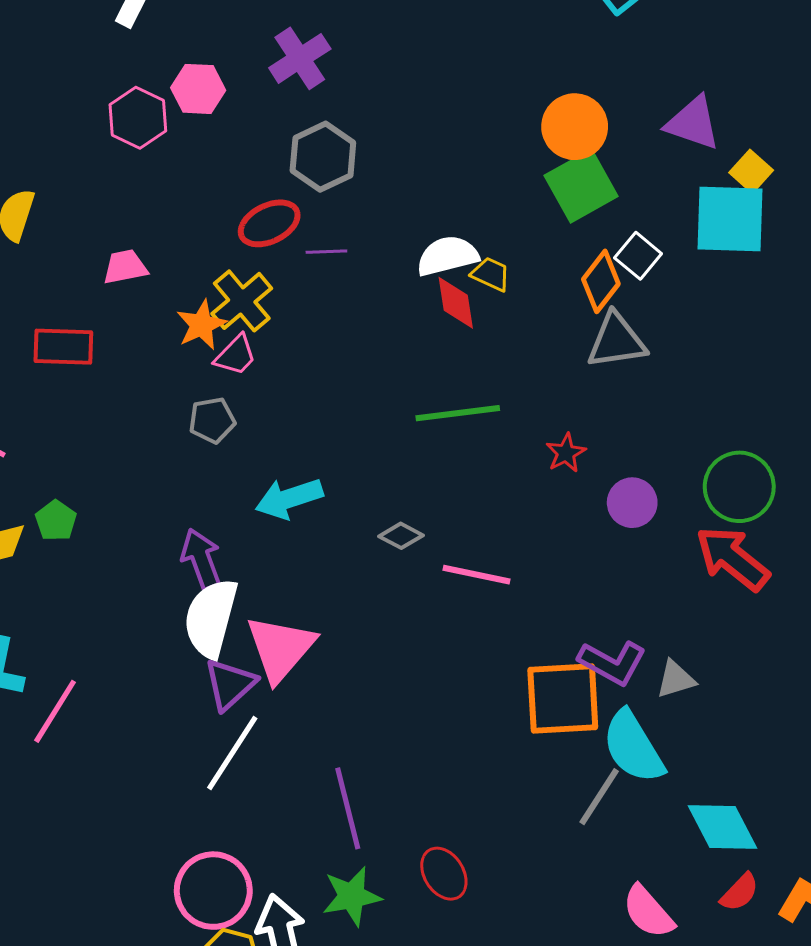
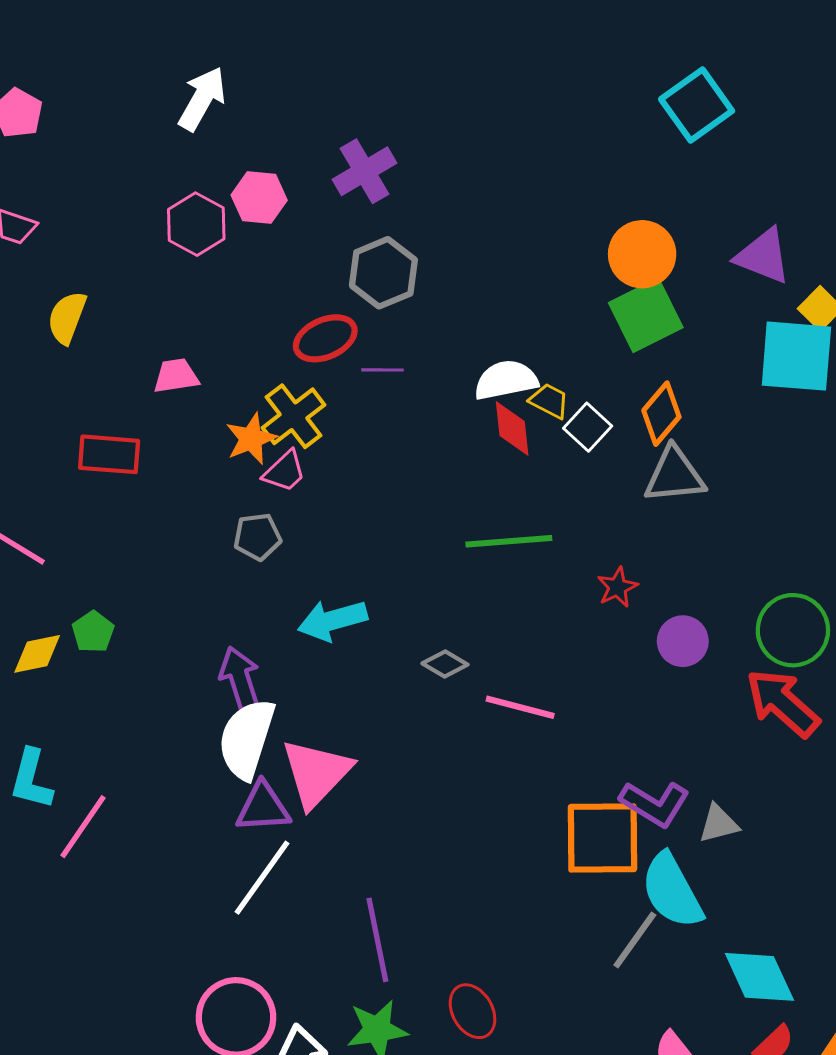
white square: (638, 256) -> (588, 427), moved
purple triangle: (230, 684) -> (263, 807), turned 36

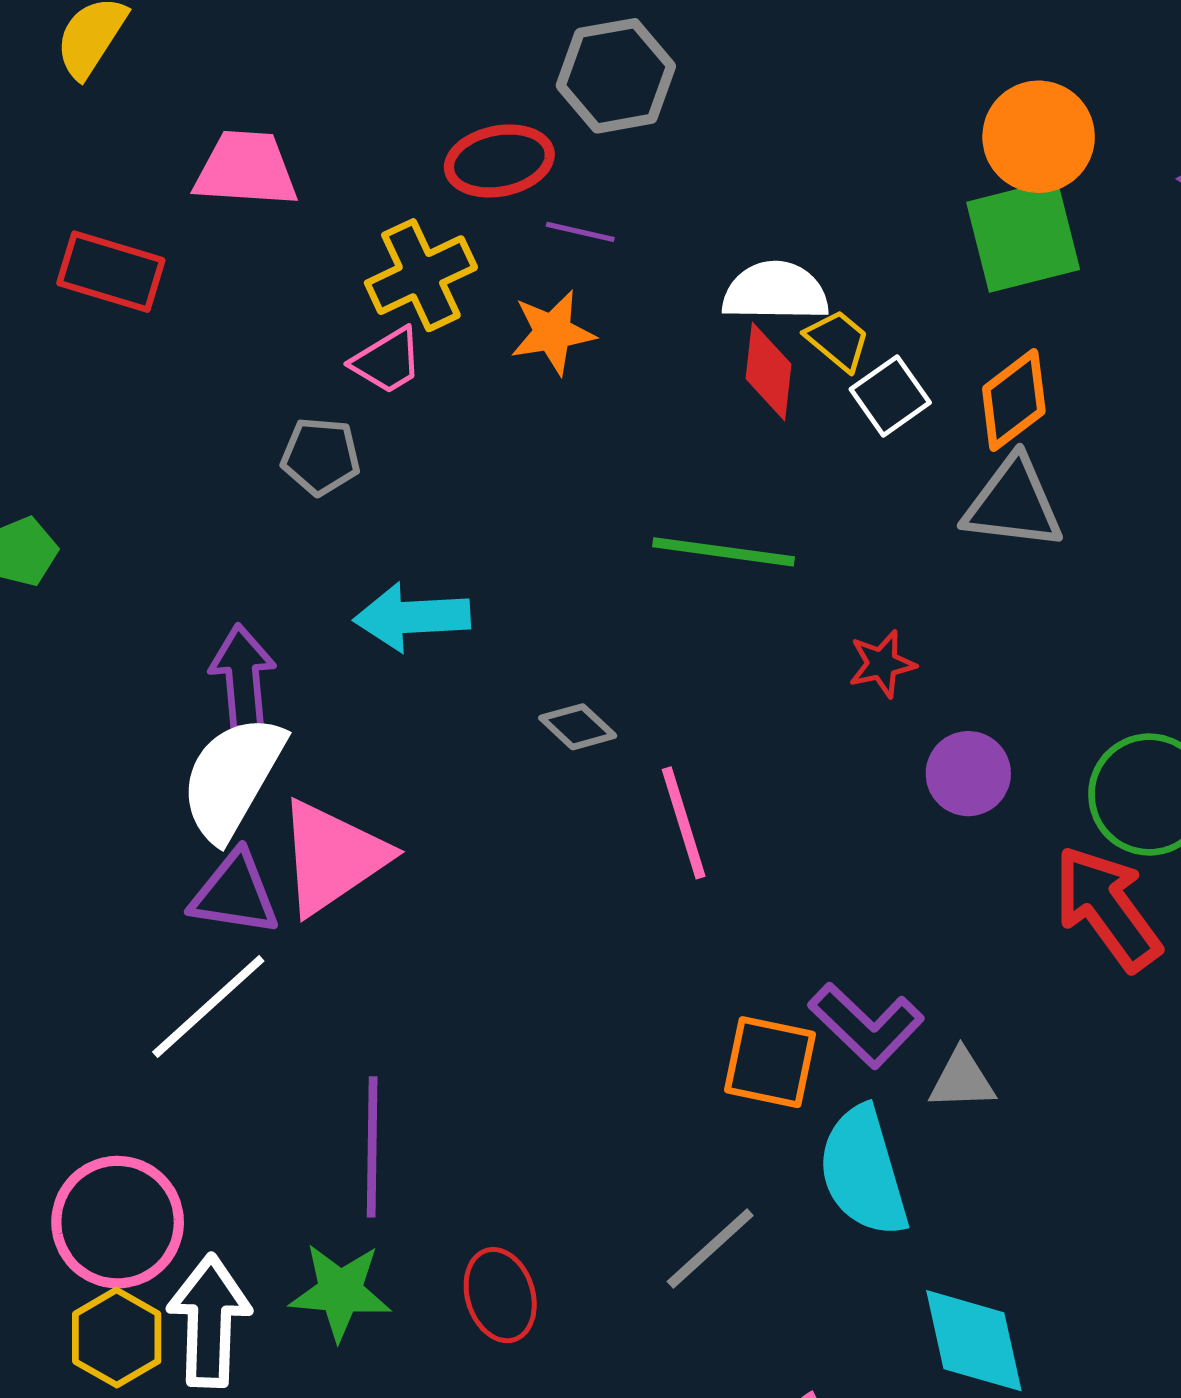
pink trapezoid: (176, 376) -> (246, 169), size x1.4
orange star: (251, 439) -> (553, 332), moved
pink line: (520, 707) -> (684, 823), turned 46
orange square: (602, 838) -> (770, 1062), size x0.7
gray line: (635, 940) -> (710, 1249), moved

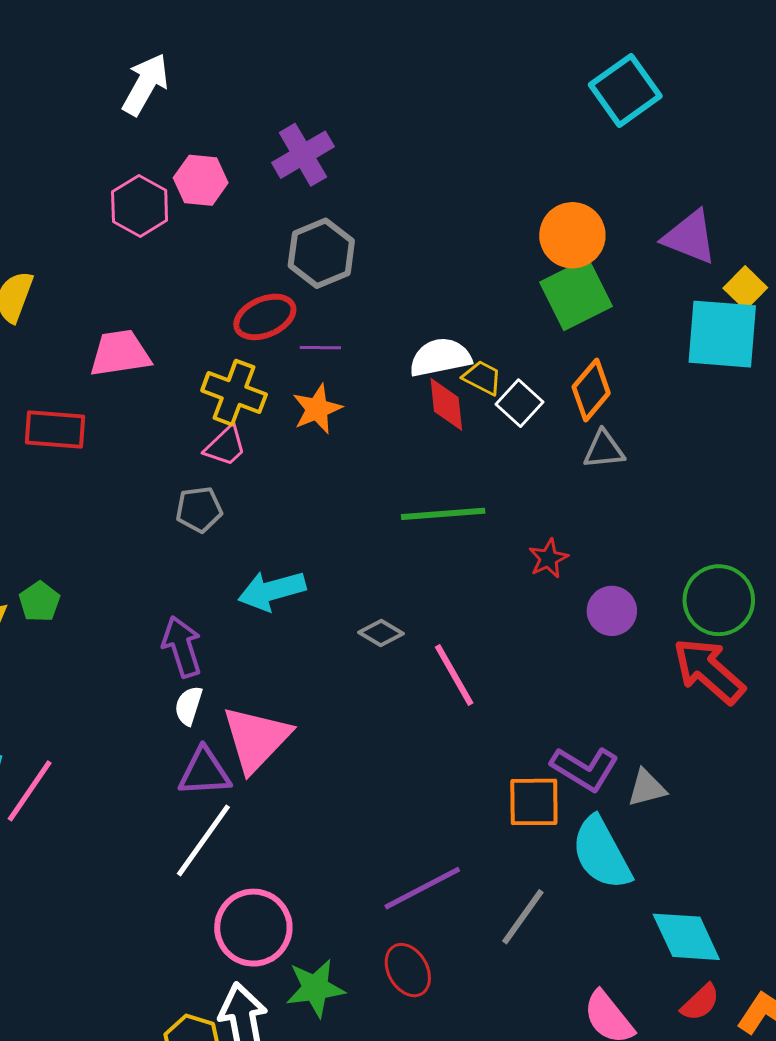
yellow cross: (421, 275) -> (234, 393), turned -32
gray triangle: (1013, 503) -> (604, 450), size x0.7
white semicircle: (232, 778) -> (189, 706), size x0.5
purple line: (372, 1147) -> (422, 888), moved, turned 74
pink circle: (118, 1222) -> (253, 928), moved

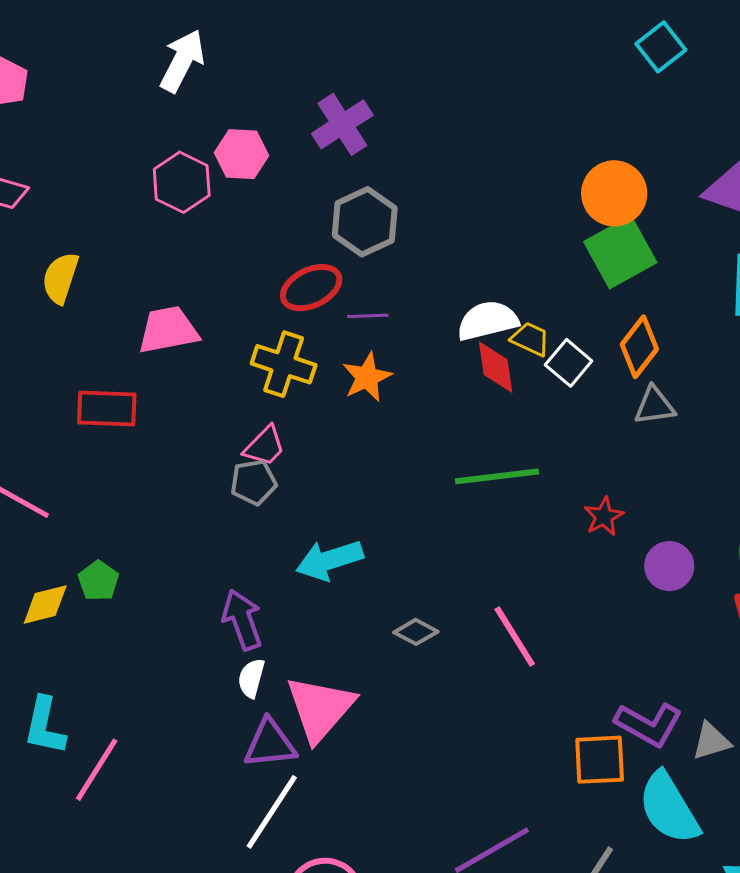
cyan square: (625, 90) -> (661, 47), size x0.7
pink trapezoid: (225, 446) -> (265, 446), moved
gray diamond: (381, 633) -> (416, 632), moved

